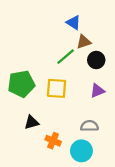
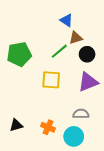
green pentagon: (21, 84) -> (19, 54), moved
purple triangle: (97, 91) -> (88, 82), size x1.5
black triangle: (32, 122) -> (16, 125), moved

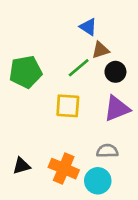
orange cross: (48, 127) -> (64, 169), size x1.5

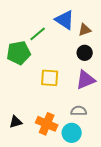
blue triangle: (88, 27) -> (65, 20), size x1.5
brown triangle: (100, 50) -> (85, 30), moved
green line: (79, 68) -> (38, 34), moved

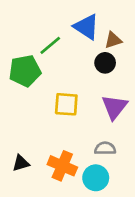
black circle: (85, 53) -> (105, 63), moved
purple triangle: (86, 80) -> (114, 107), turned -30

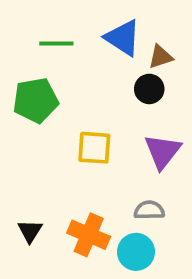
green line: (50, 45) -> (56, 43), moved, turned 40
black triangle: (21, 163) -> (30, 231), turned -42

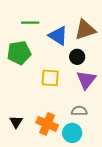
blue triangle: (123, 38) -> (58, 36), moved
brown triangle: (161, 57) -> (85, 30), size x1.6
black circle: (149, 89) -> (77, 57), moved

